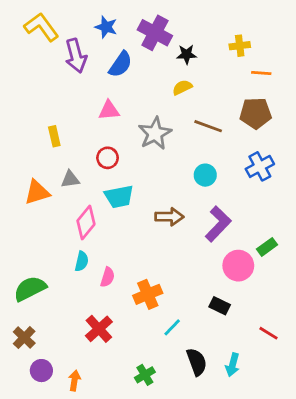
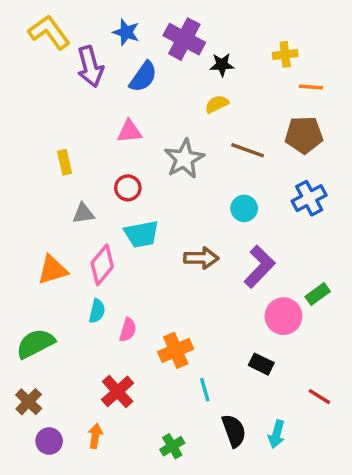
orange triangle: (37, 192) -> (53, 270), moved
cyan line: (172, 327) -> (205, 390), turned -60
orange arrow: (74, 381) -> (95, 436), moved

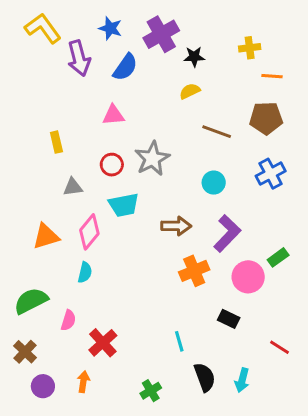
purple cross: (184, 39) -> (161, 34), turned 32
gray star: (184, 159) -> (152, 159), moved
pink semicircle: (128, 330) -> (68, 320), moved
orange cross: (176, 350) -> (194, 271), moved

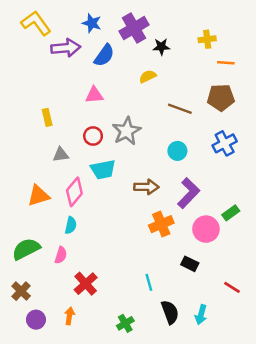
purple arrow: (79, 58) -> (66, 48), turned -80
yellow semicircle: (190, 91) -> (148, 76), moved
pink semicircle: (68, 320) -> (61, 255), moved

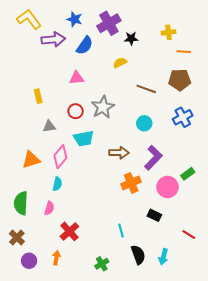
green semicircle: (26, 249) -> (21, 203), turned -60

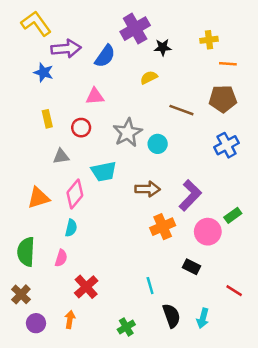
blue star: (75, 19) -> (44, 72), moved
red circle: (76, 111) -> (81, 128), moved
cyan circle: (144, 123) -> (158, 144), moved

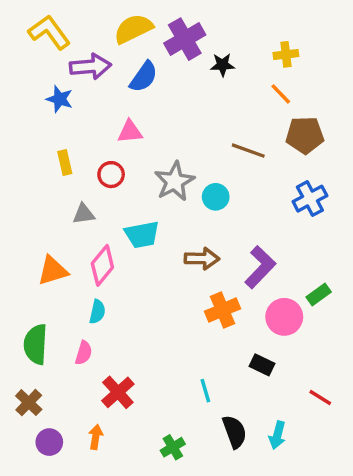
orange line: (228, 64) -> (281, 94), moved, turned 42
yellow semicircle: (149, 77) -> (133, 29), moved, size x1.6

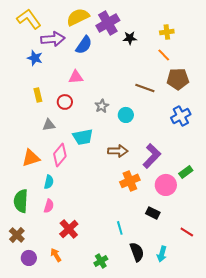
gray star: (174, 181) -> (102, 106), size x0.6
cyan semicircle: (97, 312) -> (49, 182), moved
orange arrow: (96, 437) -> (56, 255), turned -40

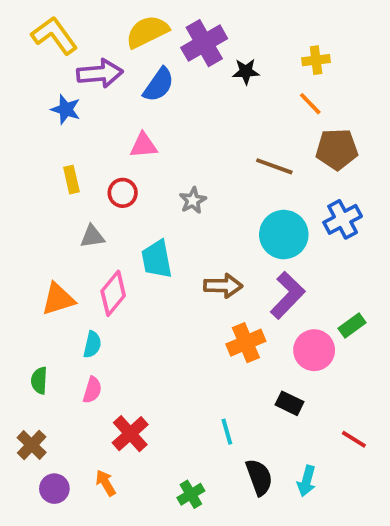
cyan circle: (126, 115) -> (284, 235), moved, size x1.6
cyan trapezoid: (83, 137) -> (157, 259), turned 90
green semicircle: (21, 201) -> (39, 381), size x0.6

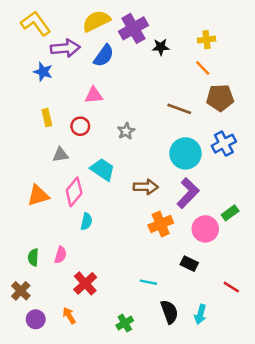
cyan trapezoid: (157, 259) -> (103, 170), turned 135
cyan semicircle: (92, 345) -> (86, 221), moved
green semicircle: (39, 381) -> (33, 257), moved
cyan line: (227, 432) -> (148, 282), turned -63

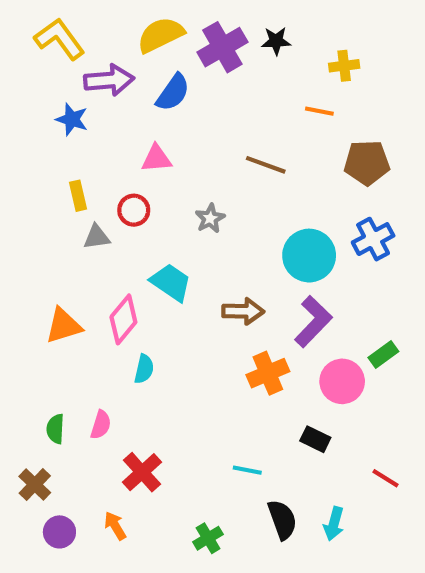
black star: (161, 47) -> (276, 41), moved
orange line: (203, 68) -> (319, 111), moved, turned -35
brown line: (179, 109) -> (266, 165), moved
gray triangle: (60, 155) -> (97, 237), moved

